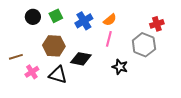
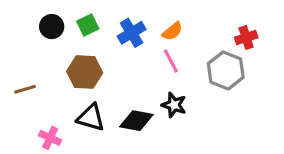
pink line: (109, 39) -> (171, 61), turned -42
black diamond: (81, 59) -> (136, 121), moved
black star: (120, 67) -> (174, 105), moved
pink cross: (32, 72) -> (50, 138), moved, turned -32

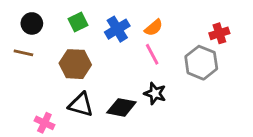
black circle: (52, 27) -> (32, 23), moved
brown line: (25, 89) -> (23, 53), moved, turned 30

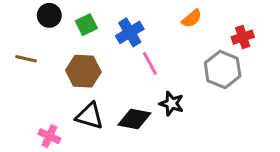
black circle: (32, 23) -> (49, 15), moved
orange semicircle: (154, 28) -> (192, 18), moved
pink line: (152, 54) -> (150, 63), moved

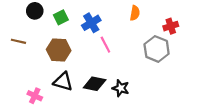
orange semicircle: (192, 18) -> (135, 13), turned -40
black star: (172, 104) -> (121, 88), moved

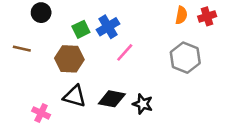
orange semicircle: (135, 13) -> (181, 15), moved
green square: (61, 17) -> (81, 29), moved
red cross: (171, 26) -> (207, 16), moved
pink line: (105, 45) -> (125, 52), turned 70

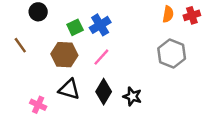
brown line: (22, 49) -> (20, 45), turned 42
pink line: (125, 52) -> (101, 57), moved
black diamond: (112, 99) -> (104, 92), turned -70

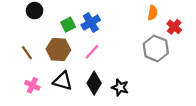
red cross: (192, 15) -> (174, 27), moved, turned -32
brown line: (20, 45) -> (27, 53), moved
pink cross: (38, 105) -> (32, 85), moved

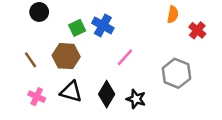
blue cross: (91, 22) -> (103, 25), turned -30
gray hexagon: (156, 48) -> (176, 73), moved
pink line: (92, 52) -> (125, 57), moved

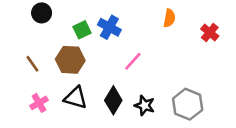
orange semicircle: (173, 14) -> (169, 18), moved
gray hexagon: (176, 73) -> (188, 104), moved
pink cross: (37, 97) -> (39, 103), turned 35

